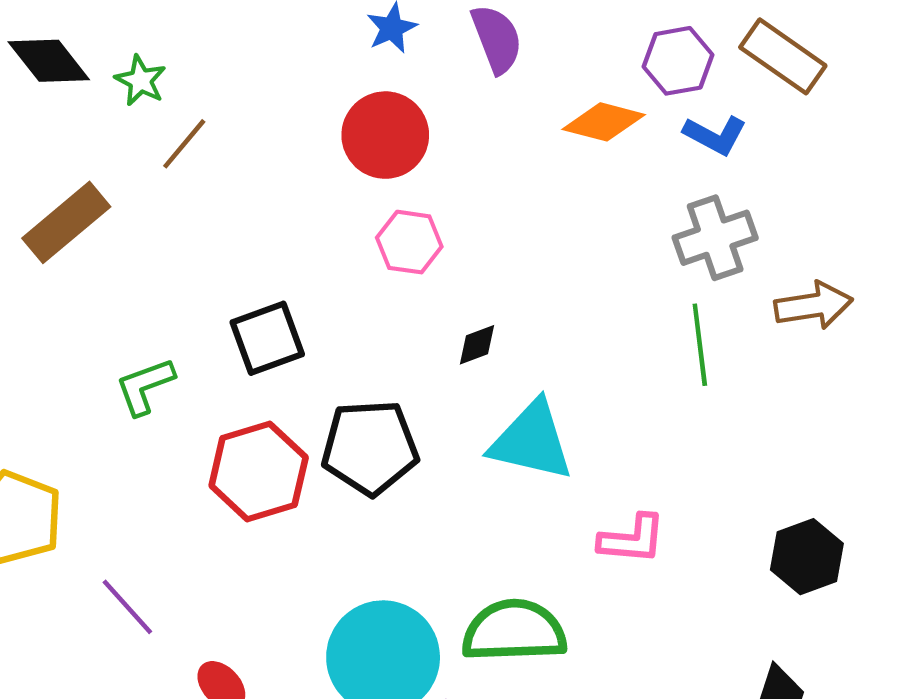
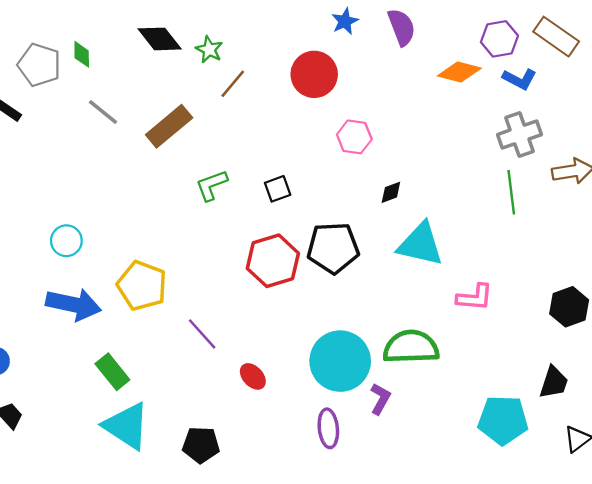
red circle: (385, 135) -> (314, 74), moved
black square: (267, 338) -> (278, 189), size x0.7
green L-shape: (145, 386) -> (212, 185), moved

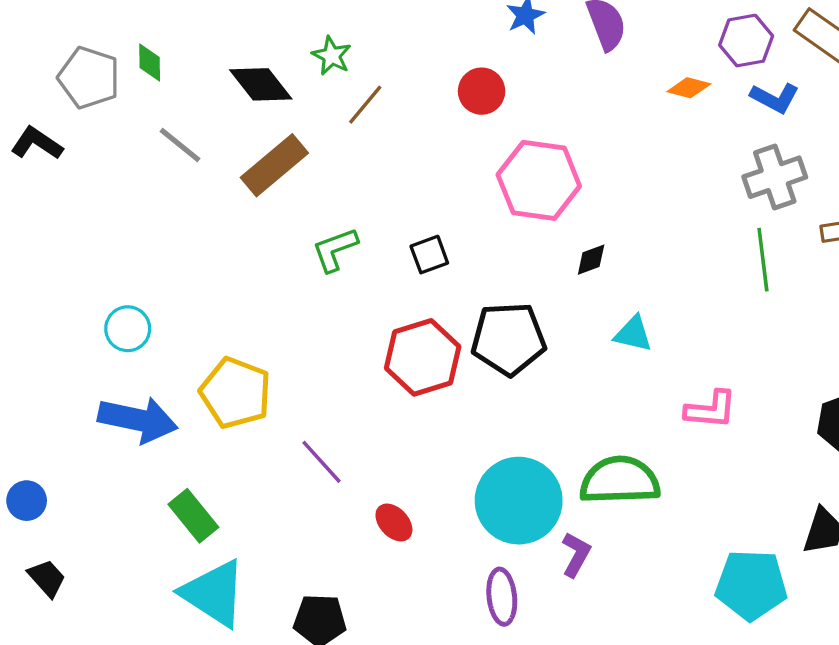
black diamond: (160, 39) -> (261, 84), moved
orange diamond: (459, 72) -> (689, 88), size x0.7
red circle: (314, 74) -> (482, 91), size x0.7
pink hexagon: (354, 137) -> (539, 180), size x1.6
cyan triangle: (420, 244) -> (633, 334), size x0.6

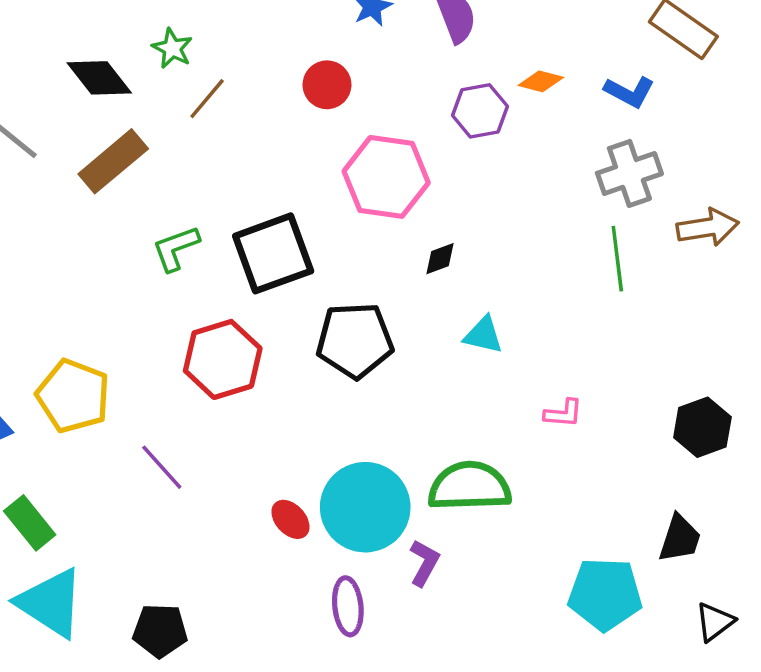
purple hexagon: (746, 41) -> (480, 111), moved
black square: (429, 255) -> (273, 253), size x2.0
red hexagon: (423, 357) -> (223, 359), moved
pink L-shape: (711, 410) -> (563, 413), size x0.7
red ellipse: (394, 523) -> (290, 519), moved

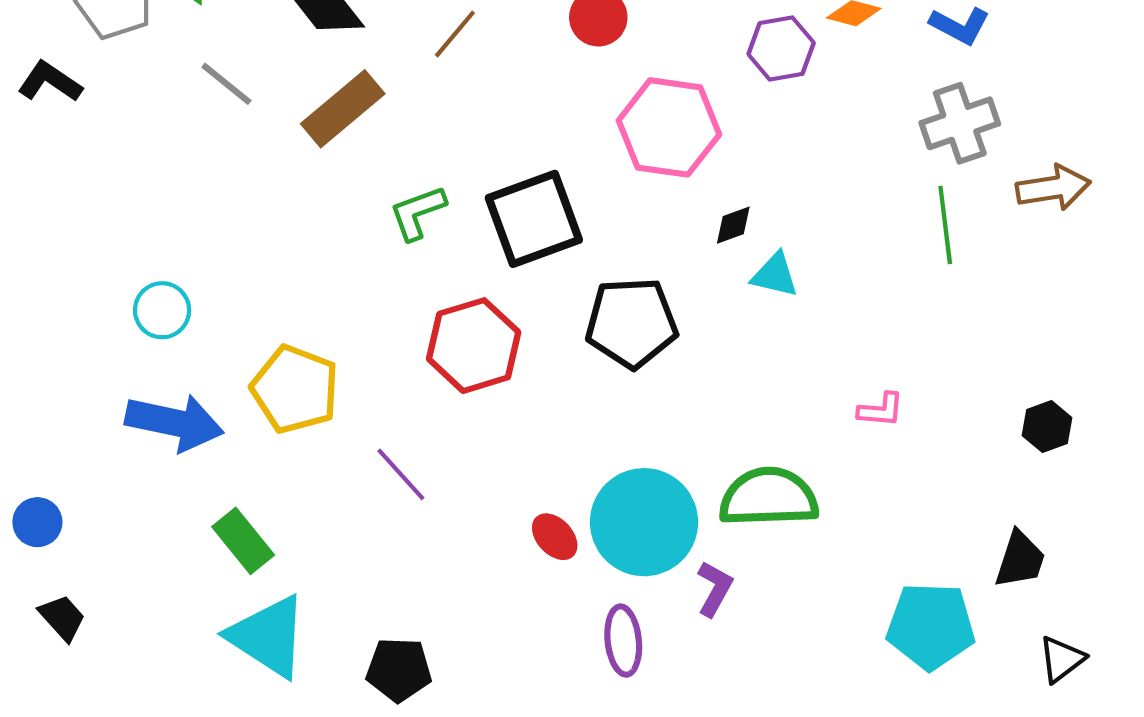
cyan triangle: (483, 335) -> (775, 275), moved
black hexagon: (702, 427) -> (1047, 427), size x0.7

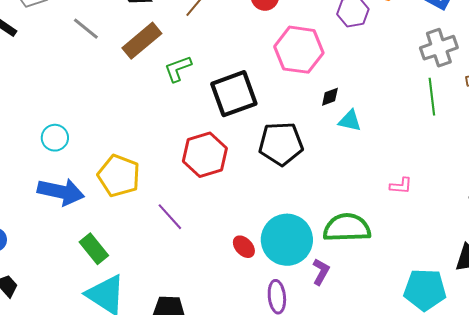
green L-shape: (418, 213) -> (178, 69), moved

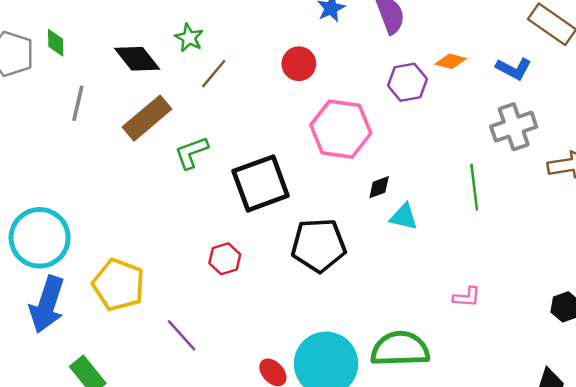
gray line: (86, 29) -> (78, 103), turned 64
green line: (432, 97) -> (474, 187), moved
cyan circle: (55, 138) -> (40, 238), size x1.8
red hexagon: (205, 155) -> (225, 259), size x0.6
blue arrow: (61, 192) -> (47, 304), turned 96

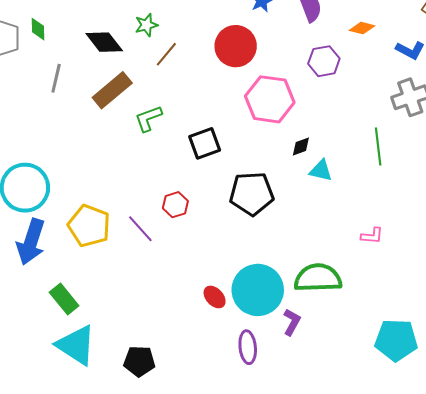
green star: (189, 38) -> (146, 25), turned 30
orange diamond: (451, 61) -> (362, 28), moved
red circle: (299, 64) -> (236, 46), size x1.5
black square: (261, 183) -> (205, 143), size x0.7
purple line: (182, 335) -> (140, 229), moved

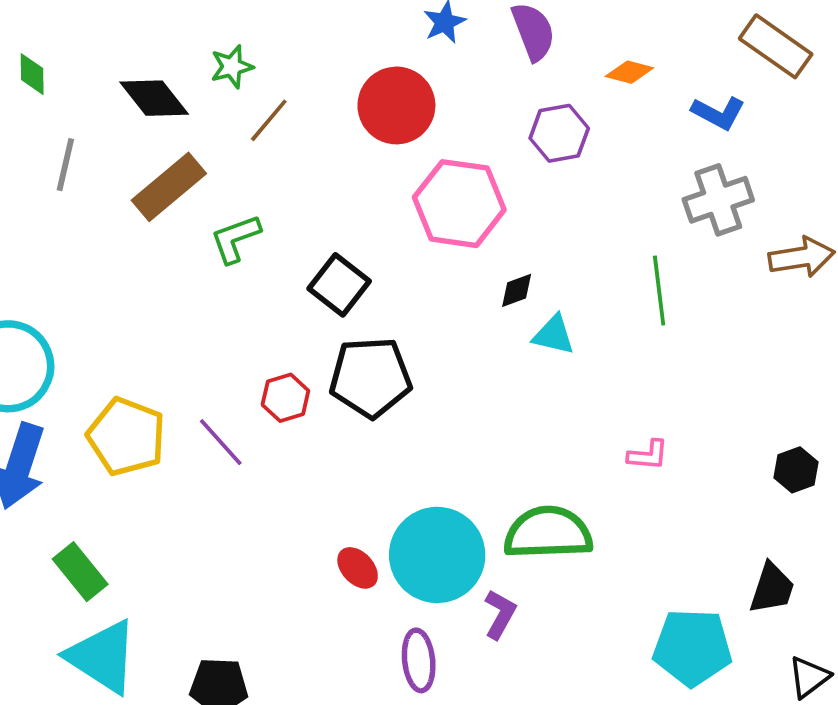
black square: (205, 143) -> (339, 285), turned -32
black pentagon: (252, 194) -> (371, 377), moved

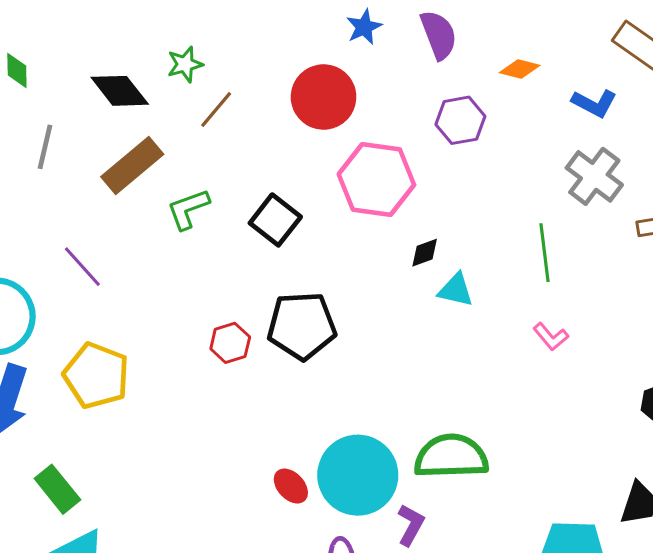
gray cross: (718, 200) -> (594, 176), turned -34
black square: (339, 285) -> (275, 220), moved
purple line: (221, 442) -> (82, 267), moved
pink L-shape: (648, 455) -> (551, 337), moved, turned 45

